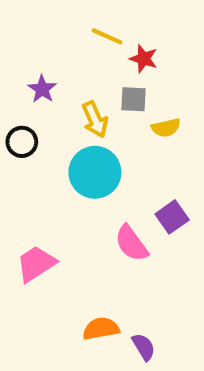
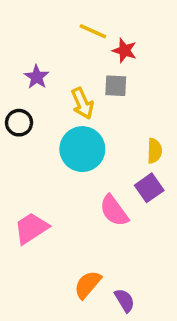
yellow semicircle: (166, 128) -> (154, 151), moved, turned -75
orange semicircle: (101, 329) -> (88, 285), turned -40

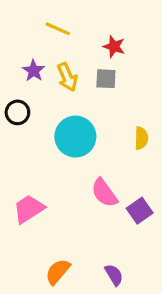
yellow line: (93, 31) -> (58, 29), moved
yellow arrow: (82, 103) -> (67, 77), moved
purple square: (149, 188) -> (140, 211), moved
orange semicircle: (88, 285) -> (58, 272), moved

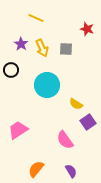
red star: (114, 46) -> (87, 29), moved
yellow semicircle: (141, 138) -> (76, 104), moved, turned 120
pink semicircle: (104, 193) -> (65, 140), moved
purple square: (140, 211) -> (88, 122), moved

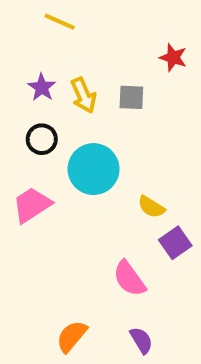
yellow line: (36, 18) -> (60, 22), moved
black circle: (11, 70) -> (42, 139), moved
pink trapezoid: (18, 130) -> (32, 205), moved

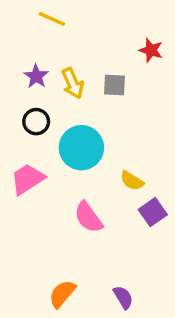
pink semicircle: (129, 279) -> (88, 217), moved

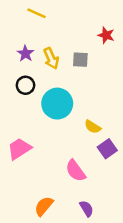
pink trapezoid: (27, 179) -> (19, 149), moved
pink semicircle: (88, 217) -> (76, 171), moved

